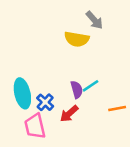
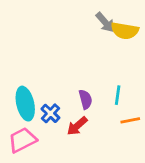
yellow semicircle: (77, 39) -> (125, 31), moved
cyan line: (91, 86) -> (118, 95), moved, turned -48
pink trapezoid: (35, 126) -> (22, 140), moved, turned 76

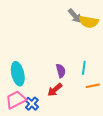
blue cross: (50, 113) -> (32, 104), moved

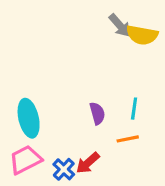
orange line: (93, 86) -> (128, 139), moved
red arrow: (55, 90) -> (88, 163), moved
blue cross: (32, 104) -> (64, 169), moved

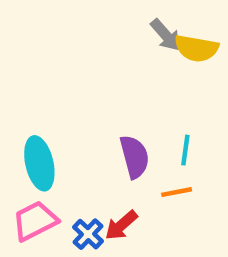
purple semicircle: (97, 113) -> (135, 157), size x1.4

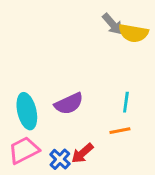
purple semicircle: (135, 157) -> (69, 104), moved, turned 80

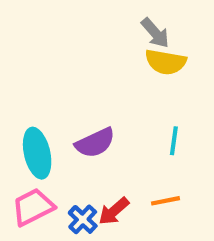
yellow semicircle: (133, 33) -> (166, 62), moved
orange line: (120, 131) -> (166, 201), moved

